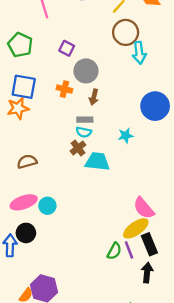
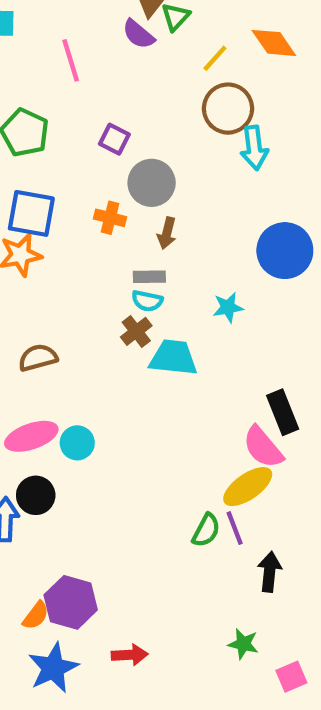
black rectangle: (149, 244) -> (283, 412), moved

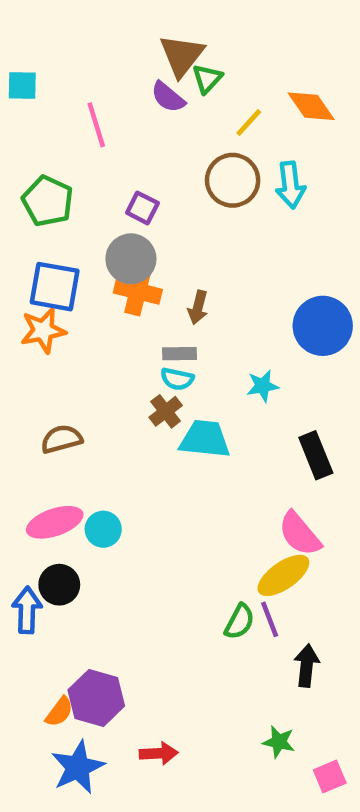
brown circle: (228, 109) -> (233, 180), moved
cyan arrow: (254, 148) -> (290, 185), moved
gray circle: (152, 183) -> (131, 259), moved
orange cross: (110, 218) -> (138, 291), size x1.4
black rectangle: (283, 412) -> (316, 455), moved

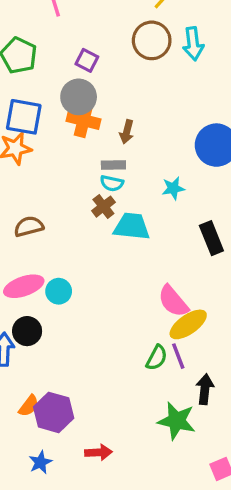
pink semicircle: (300, 534) -> (173, 301), moved
orange semicircle: (59, 712) -> (29, 406), moved
green star: (279, 742) -> (177, 421), moved, size x1.6
blue star: (78, 767) -> (40, 462), size x0.6

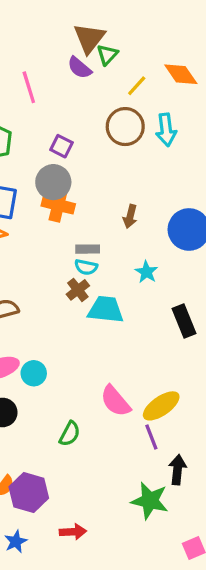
brown arrow: (127, 132) -> (130, 216), moved
cyan star: (173, 188) -> (146, 272), turned -30
pink semicircle: (173, 301) -> (115, 401), moved
green semicircle: (157, 358) -> (70, 434), moved

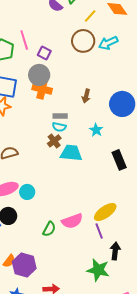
pink line: (29, 87) -> (24, 40), moved
cyan arrow: (166, 130) -> (108, 43), turned 72
pink semicircle: (115, 401) -> (72, 221), moved, turned -70

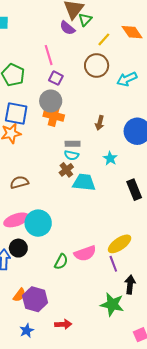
pink line: (24, 40) -> (49, 55), moved
cyan arrow: (108, 43) -> (127, 79), moved
cyan circle: (27, 192) -> (38, 223), size x1.6

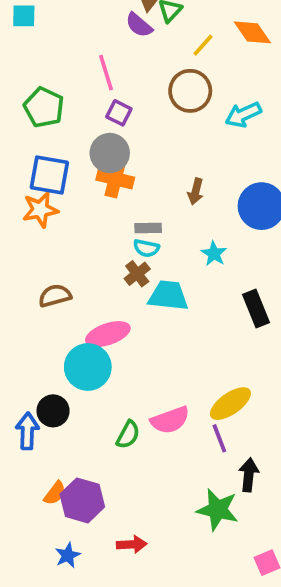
pink ellipse: (16, 220) -> (108, 334), moved

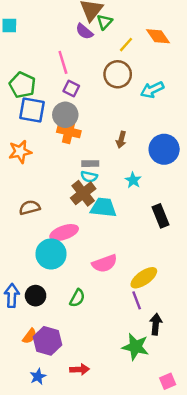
blue square: (49, 175) -> (32, 110), moved
brown cross: (137, 274) -> (83, 193), size x1.5
black circle: (53, 411) -> (36, 296), moved
pink semicircle: (170, 420) -> (105, 263), moved

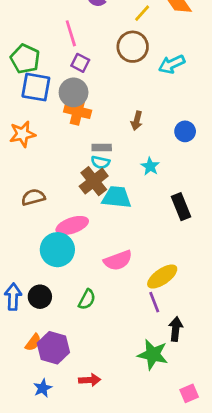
blue circle: (164, 149) -> (185, 131), size x0.6

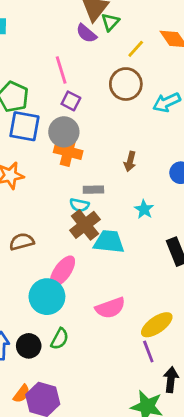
cyan semicircle: (100, 162) -> (79, 205), moved
pink ellipse: (72, 225) -> (62, 271), turned -36
green semicircle: (87, 299) -> (60, 339), moved

